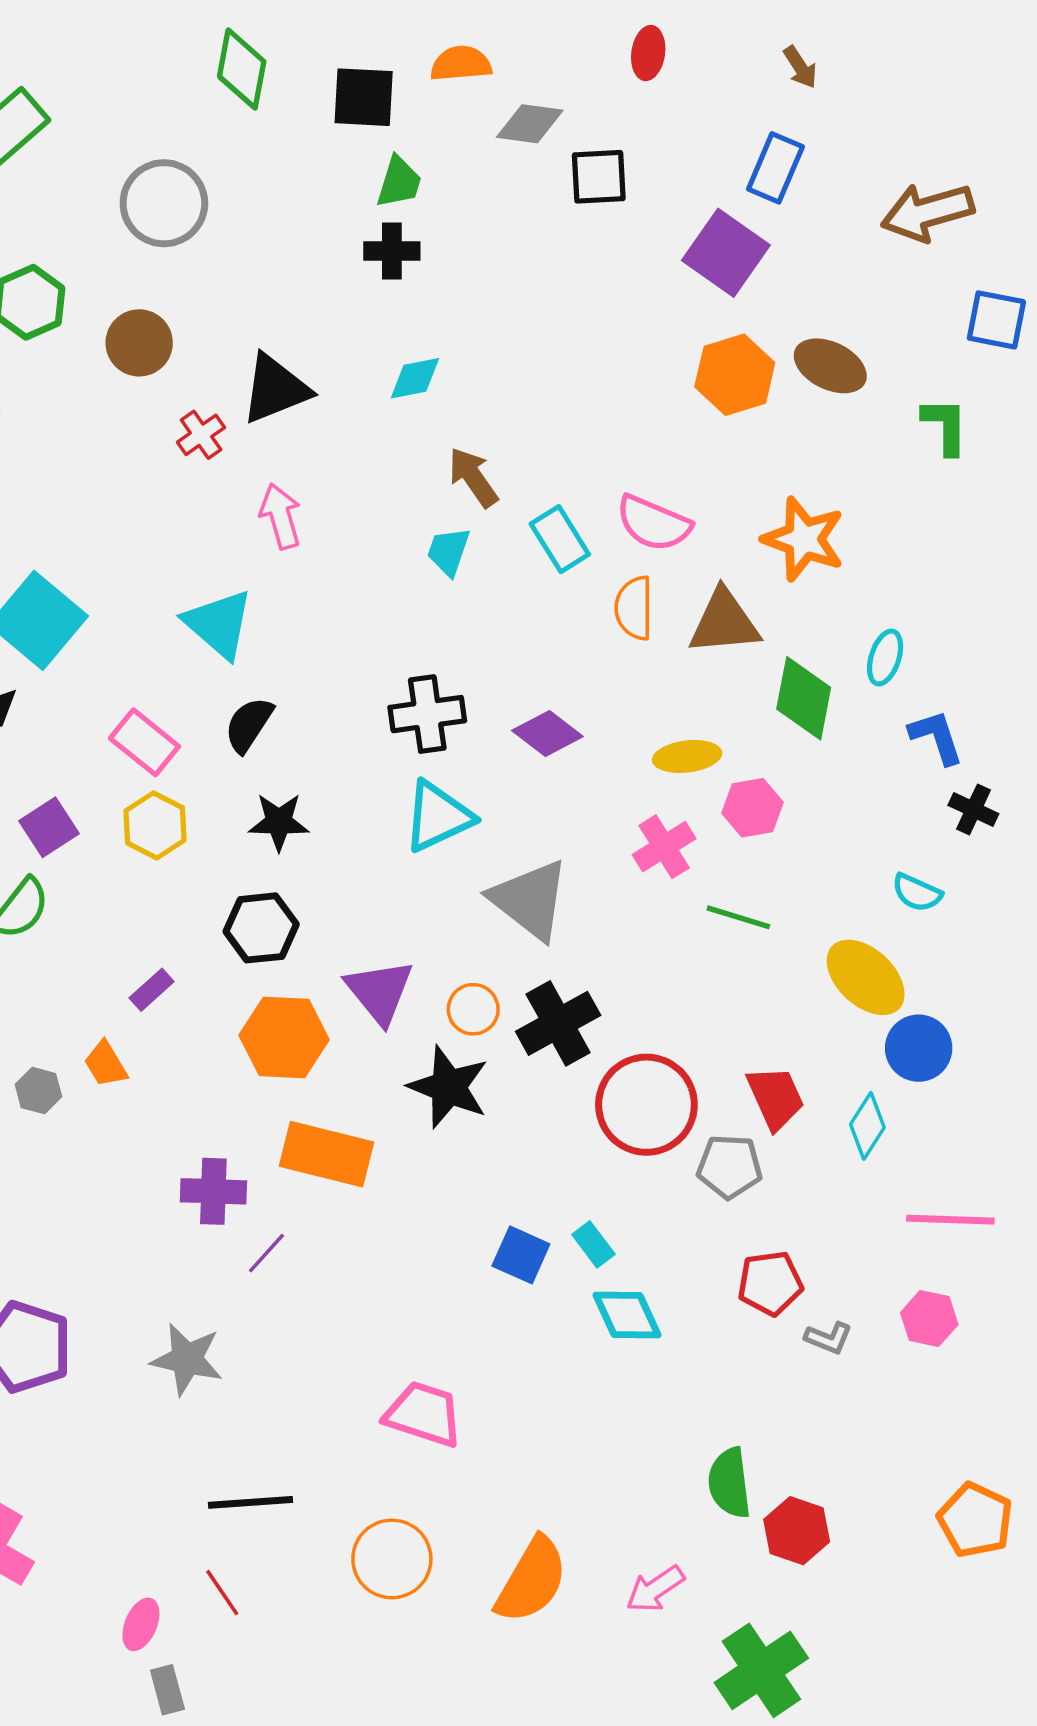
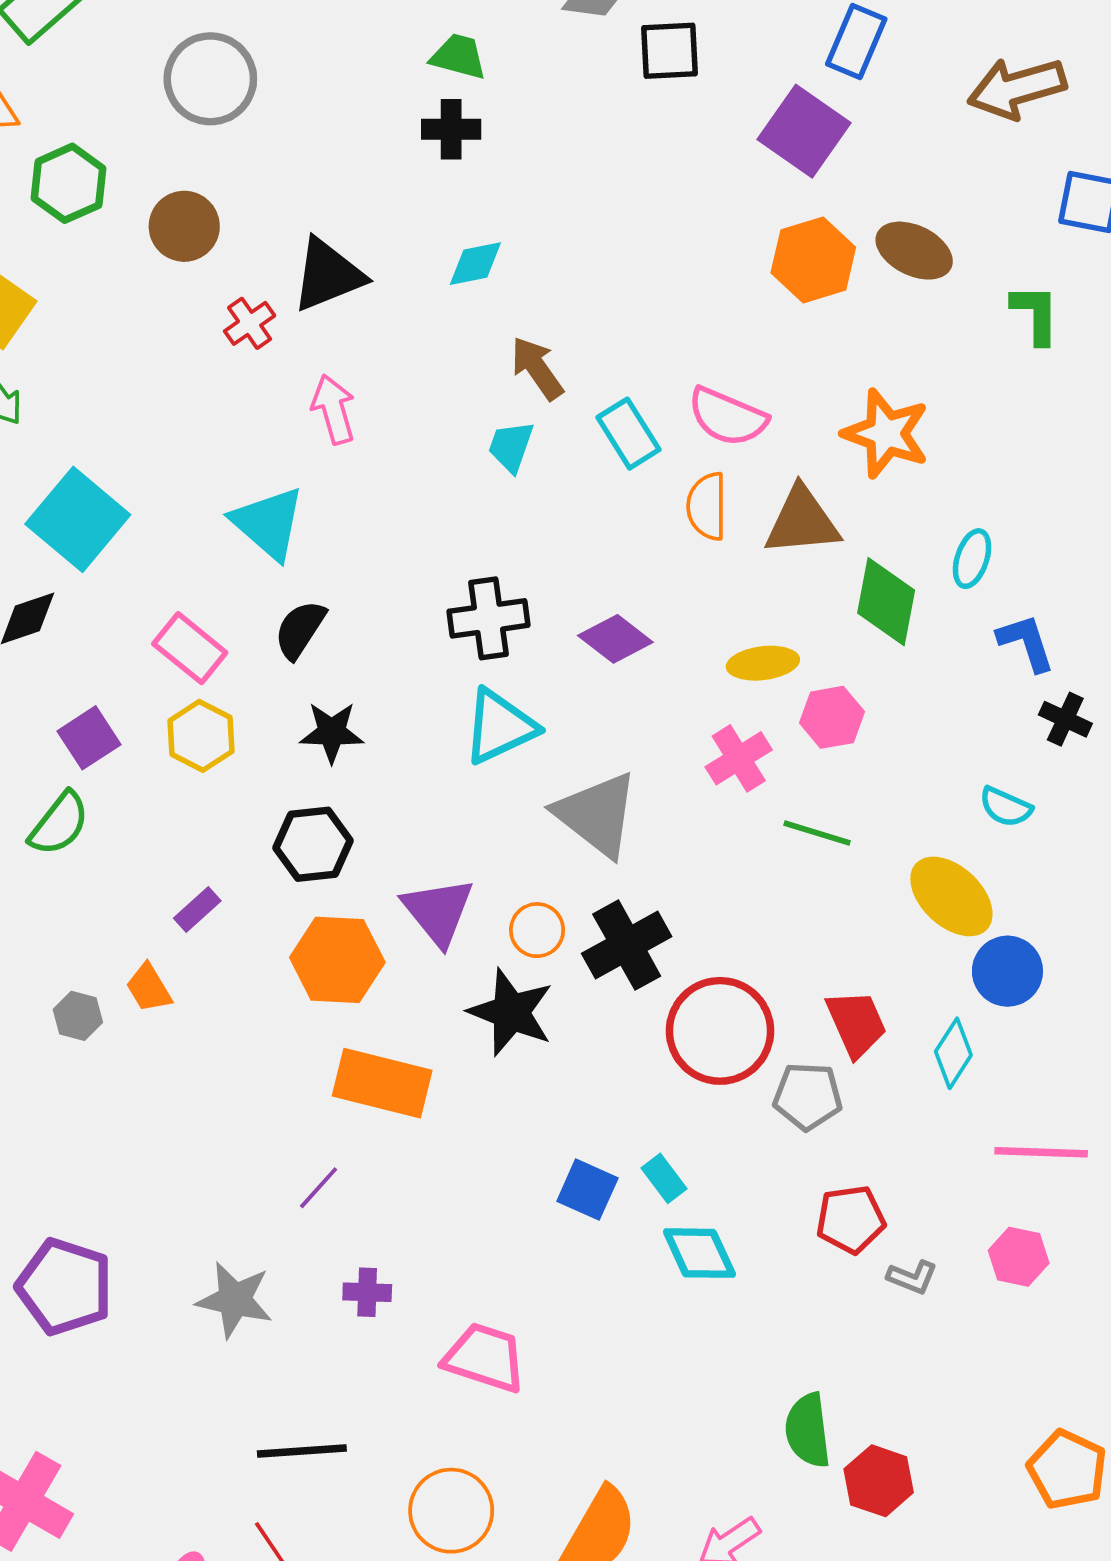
green trapezoid: (399, 182) -> (459, 56), turned -92
purple cross: (213, 1191) -> (367, 1292), moved, size x0.7

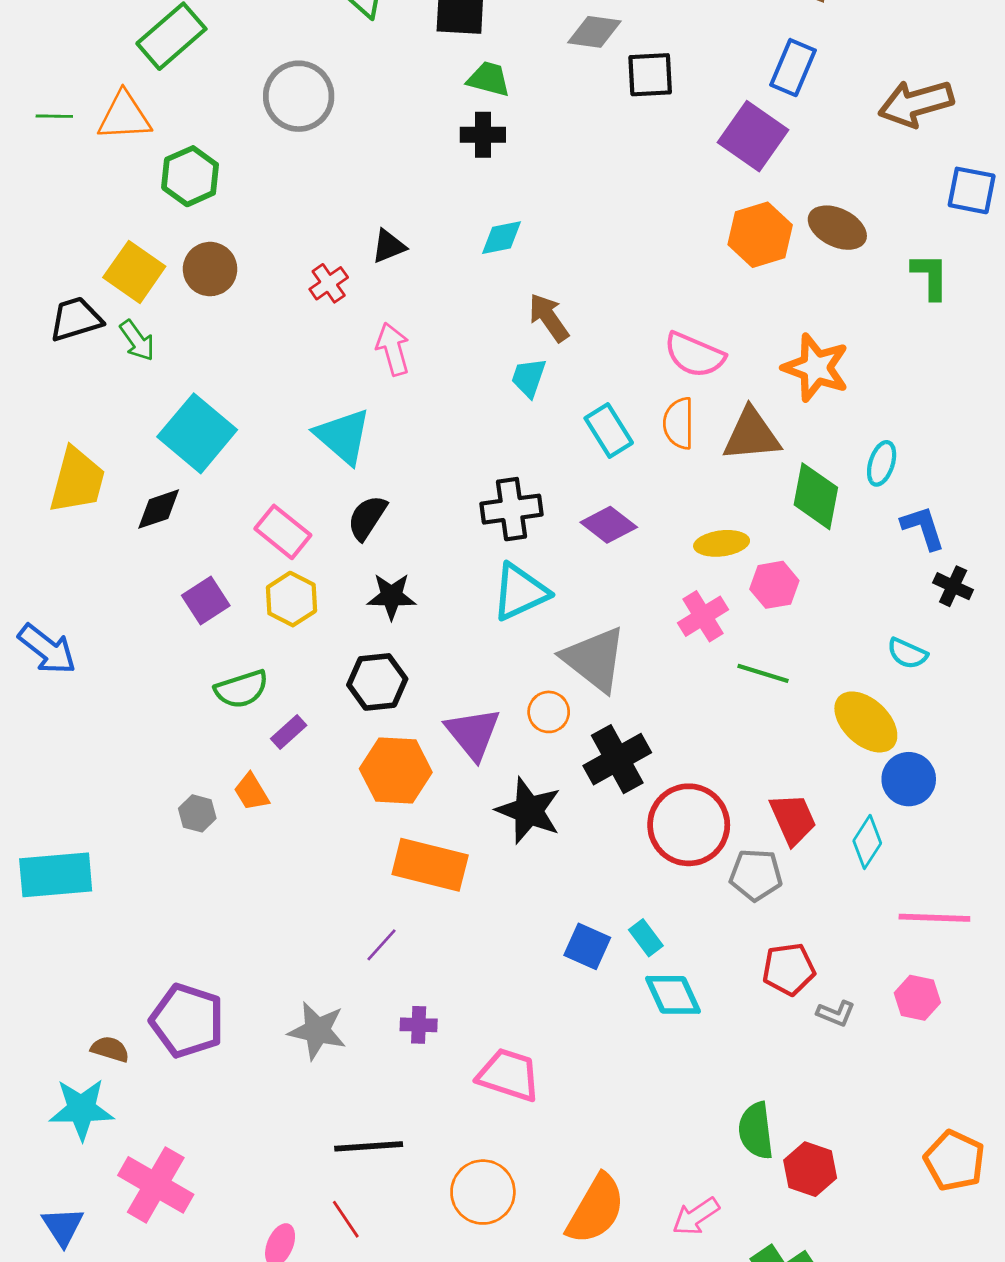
brown circle: (184, 226) -> (210, 269), moved
black triangle: (328, 275) -> (389, 246), size x0.6
cyan rectangle: (629, 434) -> (609, 430), moved
green semicircle: (59, 824) -> (241, 689), moved, turned 34
orange circle: (537, 930) -> (549, 712), moved

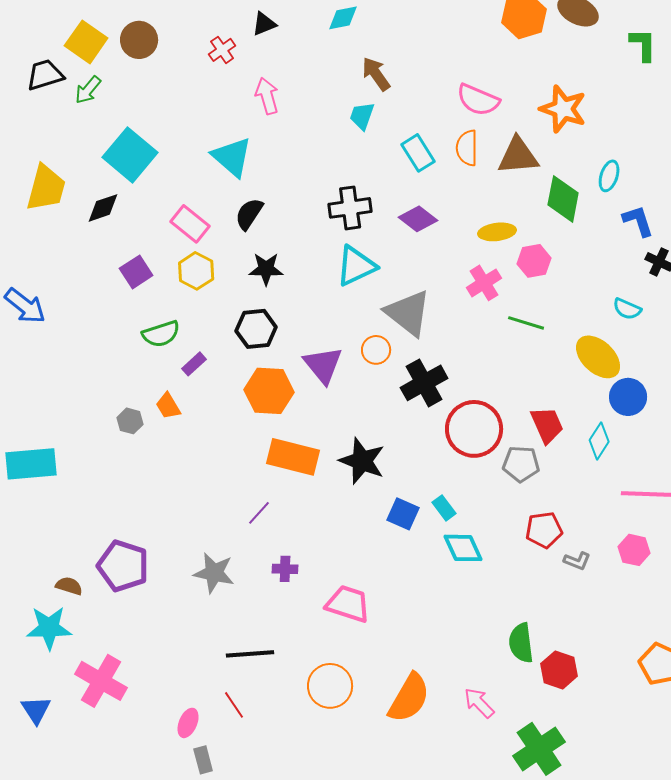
green arrow: (137, 340) -> (88, 90), turned 76
black star: (529, 811) -> (362, 461), moved
pink arrow: (696, 1216) -> (479, 703), turned 80

